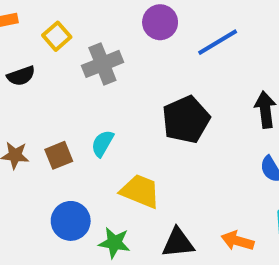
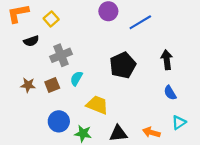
gray cross: (102, 64) -> (61, 55), moved

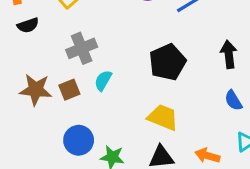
black semicircle: (31, 41) -> (28, 25), moved
brown star: (28, 85) -> (36, 90), size x1.5
yellow trapezoid: (97, 105) -> (163, 117), moved

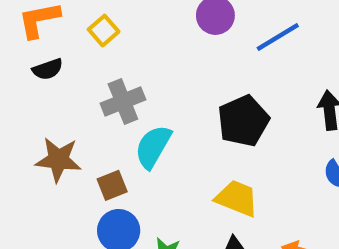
cyan semicircle: (103, 80) -> (153, 147), size x1.5
brown square: (69, 90) -> (112, 185), moved

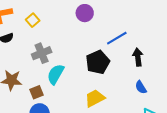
blue line: (278, 37) -> (117, 38), moved
yellow trapezoid: (237, 198) -> (95, 98), turned -50

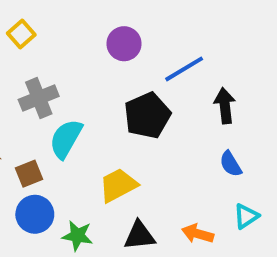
purple circle: (85, 13) -> (124, 44), moved
yellow trapezoid: (95, 98) -> (118, 185), moved

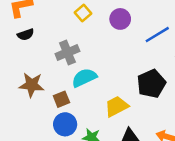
yellow square: (21, 34) -> (83, 13), moved
black pentagon: (147, 115) -> (151, 84), moved
cyan semicircle: (66, 139) -> (84, 78), turned 35

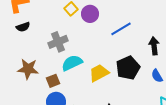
purple circle: (120, 19) -> (90, 14), moved
blue line: (157, 35) -> (121, 29), moved
yellow trapezoid: (117, 106) -> (99, 73), moved

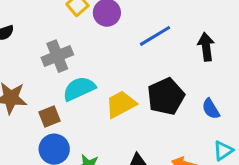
black arrow: (154, 46) -> (206, 47), moved

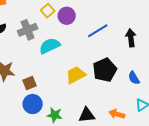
gray cross: (57, 56) -> (28, 30), moved
cyan semicircle: (79, 89) -> (50, 46), moved

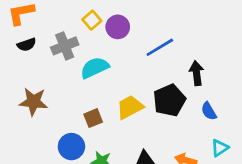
black arrow: (131, 38) -> (197, 73), moved
brown square: (30, 83) -> (93, 118), moved

